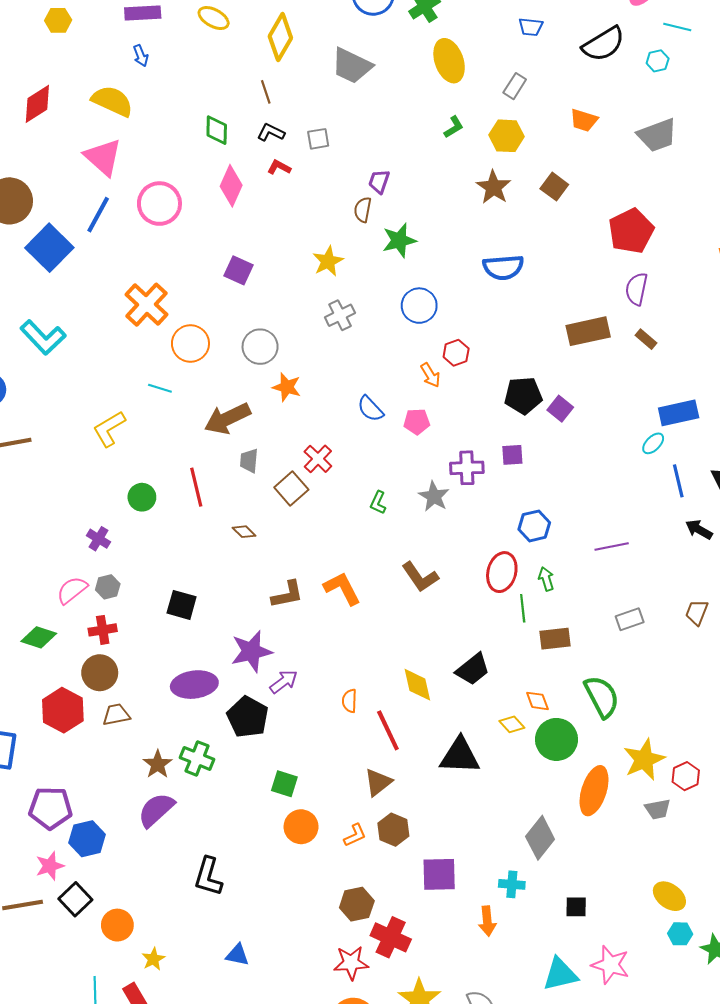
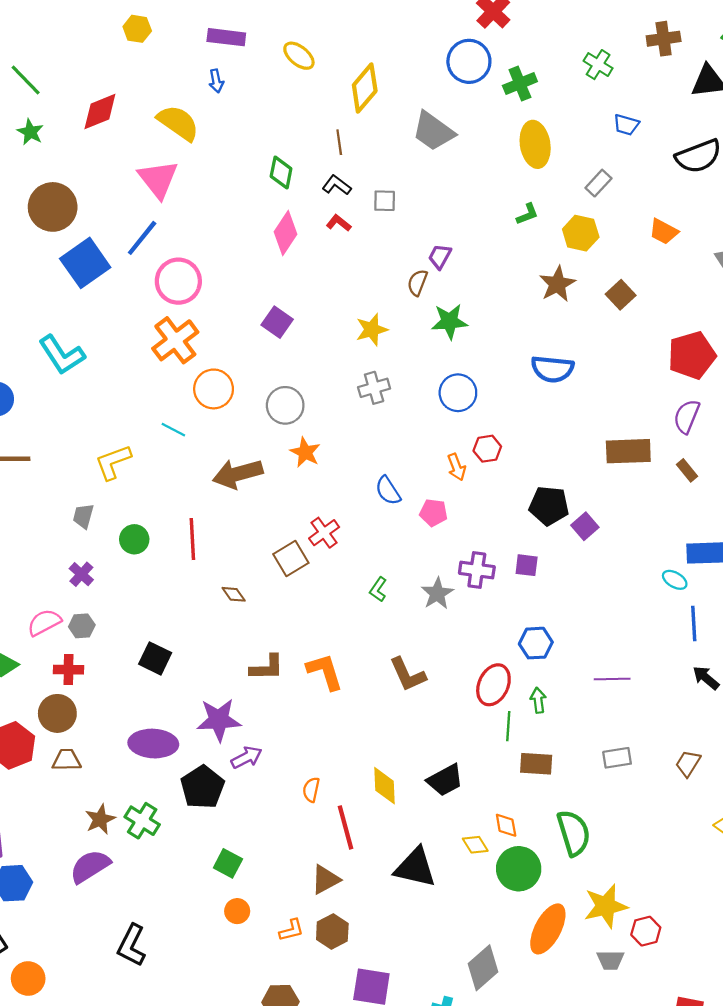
pink circle: (159, 204) -> (178, 281), moved
cyan ellipse: (653, 443) -> (675, 580), turned 65
gray trapezoid: (249, 461) -> (83, 516), moved
orange circle: (301, 827) -> (237, 911), size x0.7

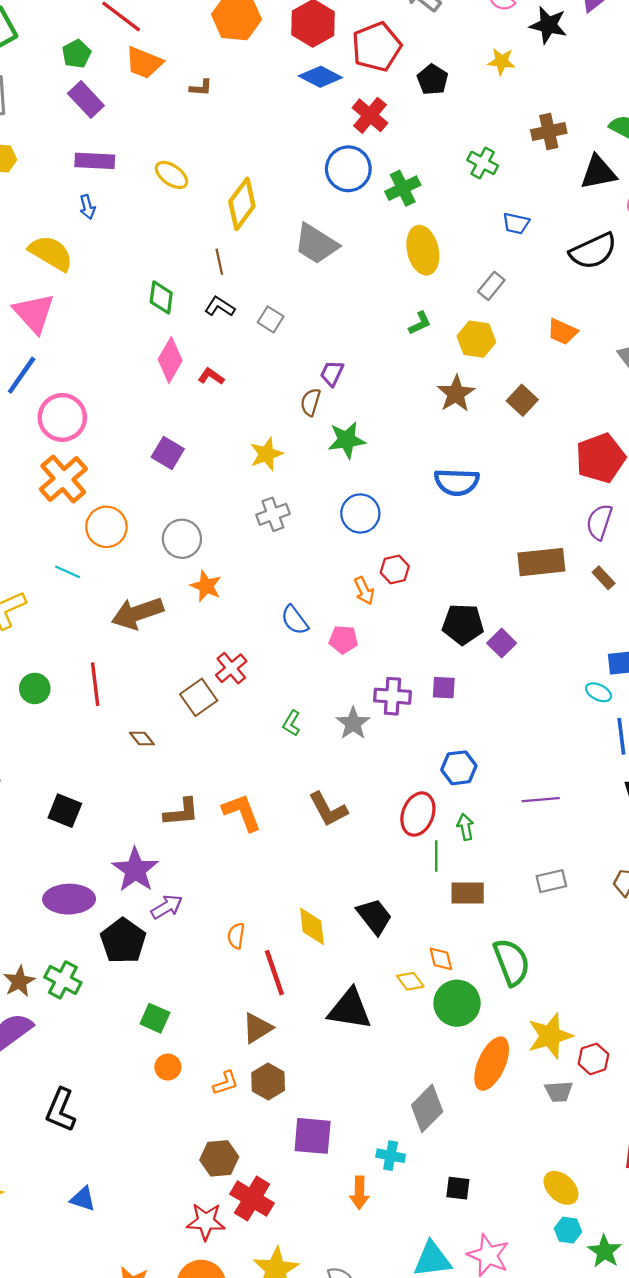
gray square: (385, 201) -> (271, 319), turned 35
red L-shape: (339, 223) -> (211, 376), moved
purple star: (219, 720) -> (135, 870), turned -30
black trapezoid: (445, 780) -> (374, 916), turned -96

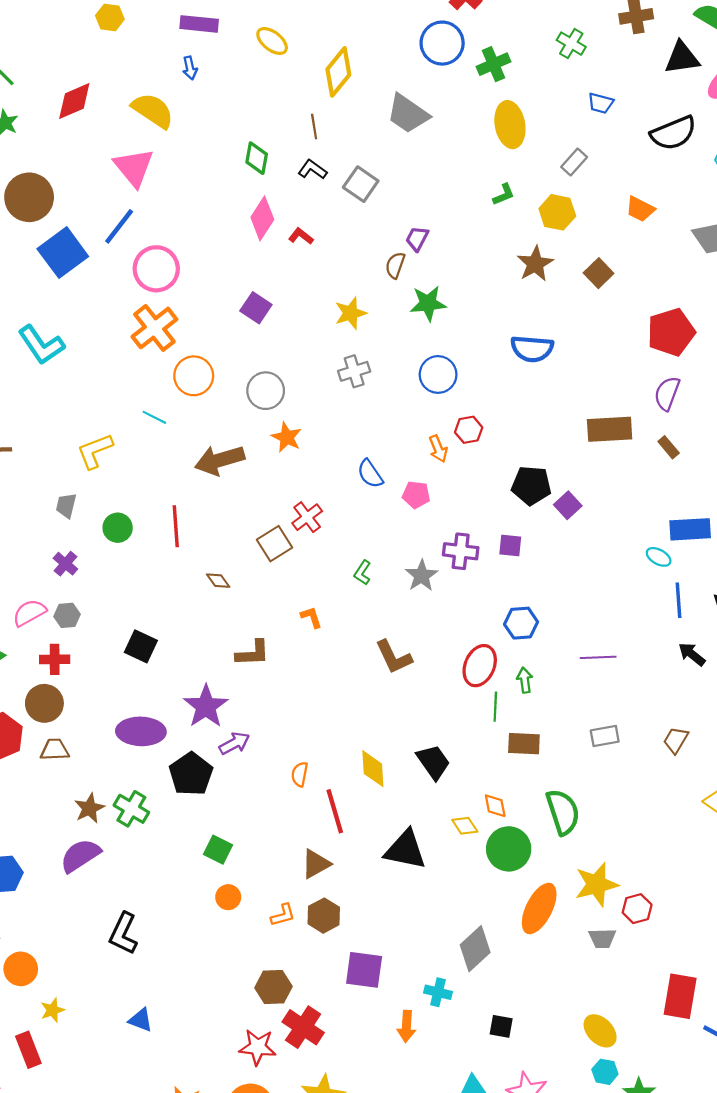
gray square: (271, 319) -> (361, 184), size x1.4
orange L-shape: (242, 812) -> (311, 617), moved, size x0.6

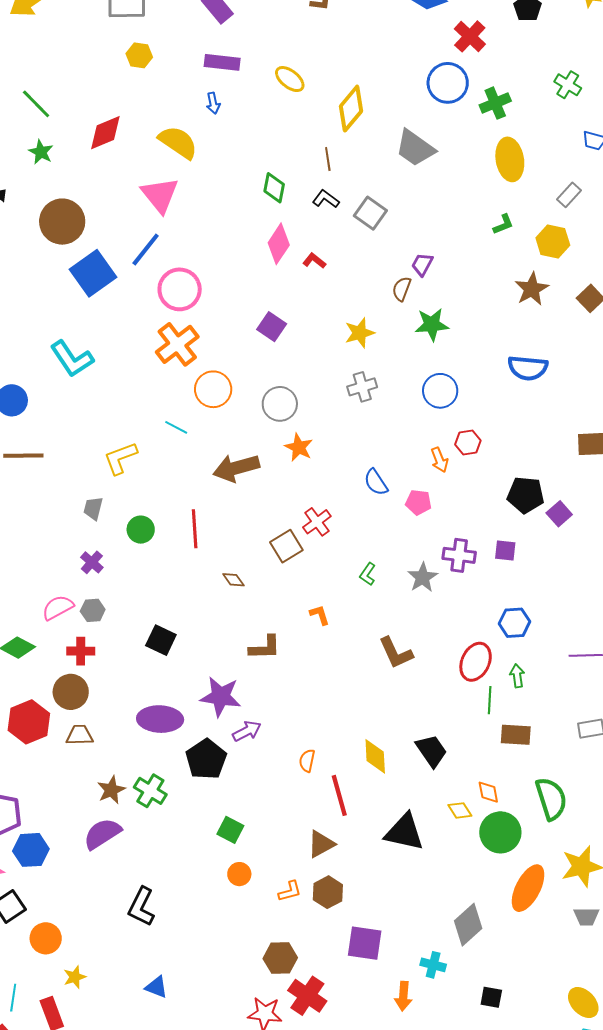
purple star: (206, 706) -> (221, 697), turned -30

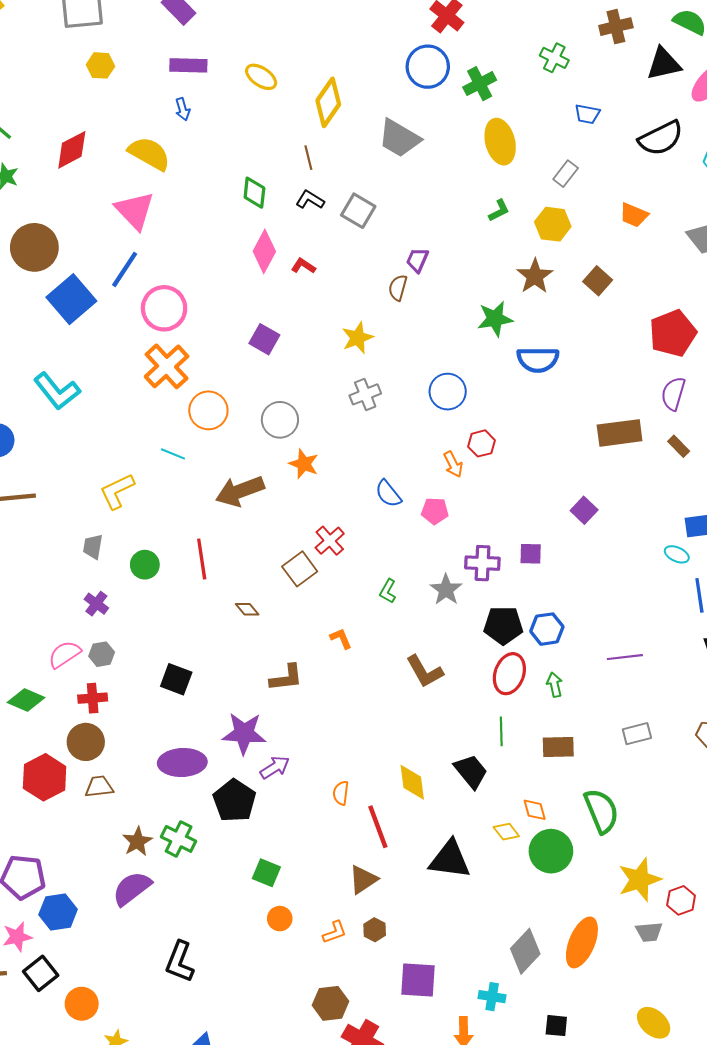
green star: (432, 325) -> (495, 319), moved
black pentagon: (526, 495) -> (503, 625), moved
green line: (490, 700) -> (501, 731), moved
orange ellipse: (528, 888) -> (582, 942), moved
brown hexagon: (328, 892) -> (375, 930), size x0.7

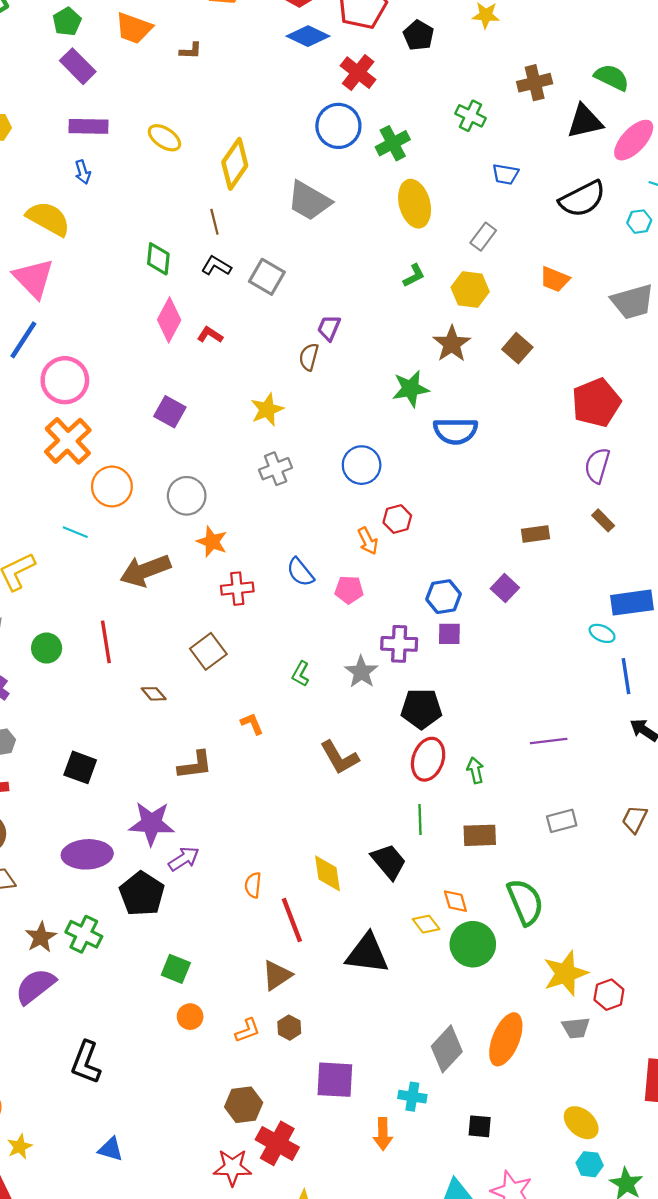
brown rectangle: (620, 433) -> (536, 534), moved, size x0.6
red cross: (330, 541) -> (237, 589), moved, turned 36
blue hexagon: (547, 629) -> (444, 597), moved

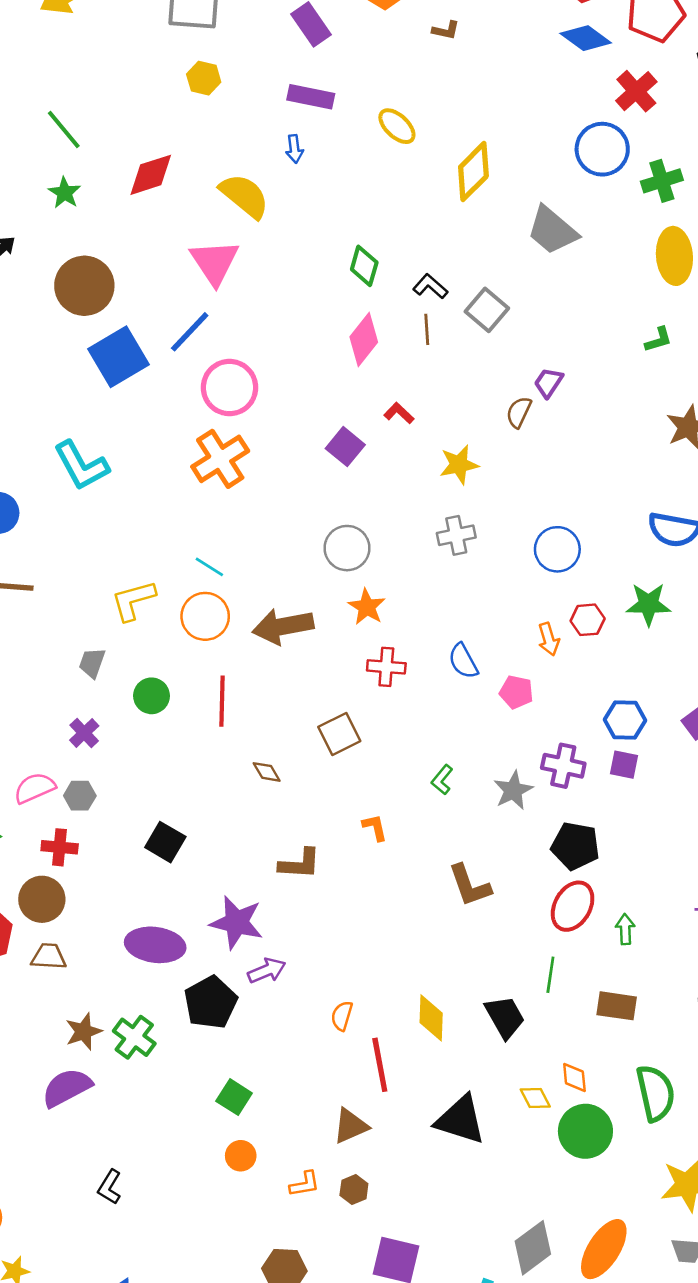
brown line: (214, 222) -> (427, 329), moved
red L-shape: (210, 335) -> (399, 413), moved
green star: (411, 389) -> (649, 604), moved
orange circle: (112, 486) -> (205, 616), moved
black L-shape: (86, 1062) -> (110, 1187), size x0.7

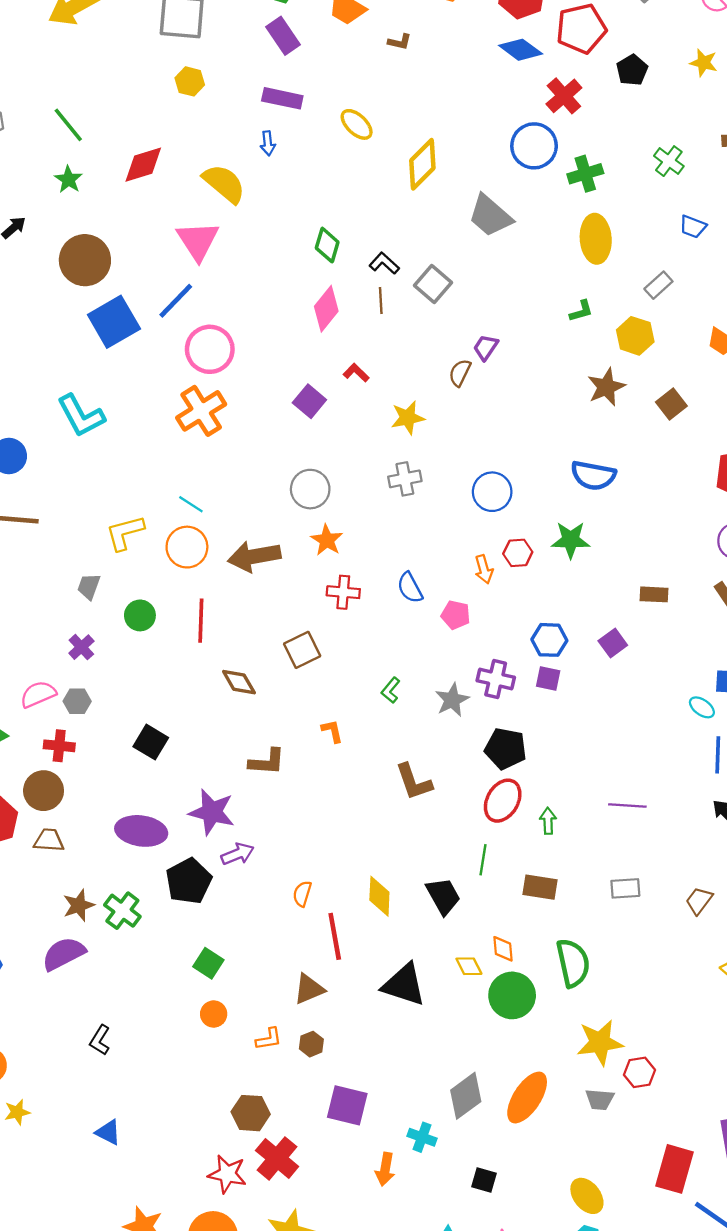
brown diamond: (267, 772) -> (239, 682), size x1.4

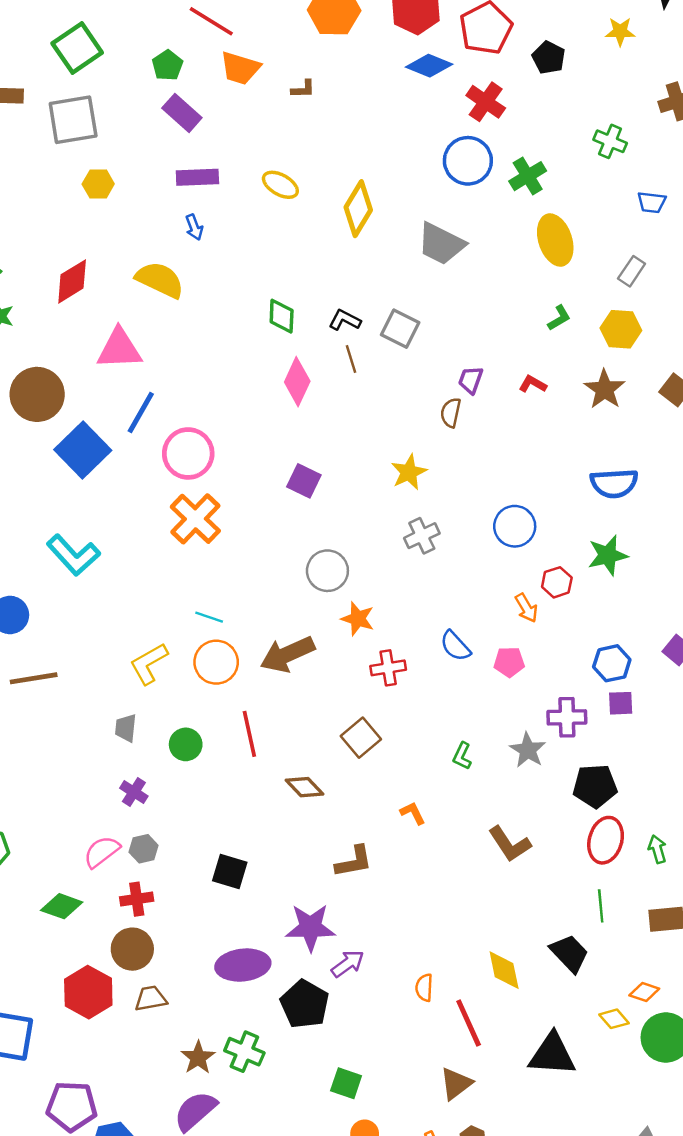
pink triangle: (198, 241) -> (119, 349), moved, turned -45
red L-shape: (356, 373) -> (533, 384), moved
orange diamond: (503, 949) -> (644, 992), turned -52

